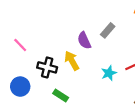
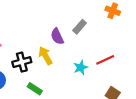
black cross: (47, 67) -> (22, 62), turned -30

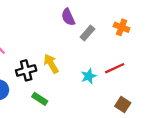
orange cross: (113, 11) -> (122, 27), moved
purple semicircle: (57, 36) -> (68, 17), moved

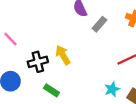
cyan star: (89, 76) -> (112, 89), moved

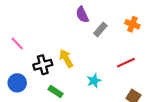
cyan star: (112, 89) -> (94, 81), moved

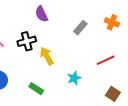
purple semicircle: (82, 15) -> (41, 14), moved
black cross: (43, 65) -> (27, 41), moved

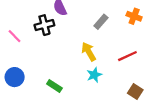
black cross: (27, 41) -> (44, 25), moved
yellow arrow: (47, 56) -> (89, 52), moved

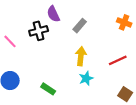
gray rectangle: (101, 22) -> (80, 26), moved
yellow arrow: (89, 52) -> (81, 56), turned 36

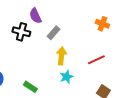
gray rectangle: (80, 26) -> (53, 33), moved
black cross: (39, 31) -> (21, 32), turned 30

